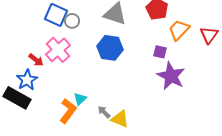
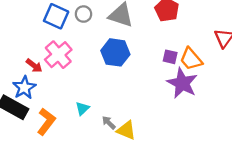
gray circle: (72, 21) -> (83, 14), moved
orange trapezoid: (179, 30) -> (191, 59), moved, turned -85
orange L-shape: (68, 111) -> (46, 122), moved

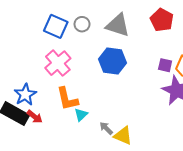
red arrow: (34, 66) -> (35, 117), moved
orange L-shape: (46, 122) -> (67, 99), moved, turned 130

